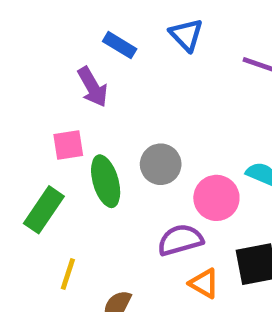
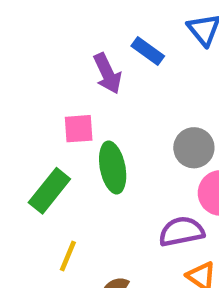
blue rectangle: (120, 45) -> (148, 51), moved
gray circle: (161, 164) -> (194, 148), moved

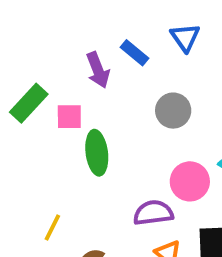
gray circle: (194, 148) -> (173, 111), moved
green rectangle: (49, 191) -> (29, 103), moved

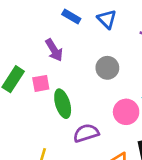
blue rectangle: (135, 53) -> (71, 16), moved
purple semicircle: (153, 213) -> (86, 133), moved

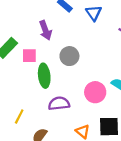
gray circle: (107, 68) -> (69, 56), moved

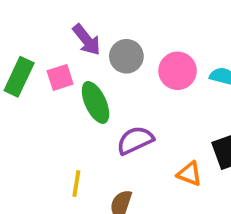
purple arrow: (45, 30) -> (87, 40), moved
pink circle: (95, 92) -> (178, 71), moved

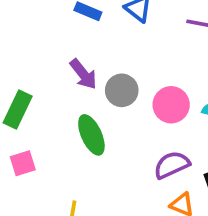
pink square: (60, 77) -> (23, 163), moved
purple semicircle: (135, 140) -> (172, 165), moved

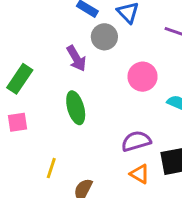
gray circle: (122, 90) -> (104, 37), moved
pink circle: (171, 105) -> (143, 77), moved

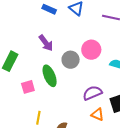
gray circle: (104, 37) -> (71, 60), moved
pink square: (18, 122) -> (28, 87), moved

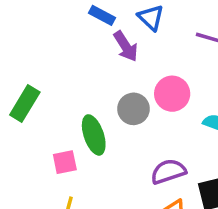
purple arrow: (46, 43) -> (126, 46), moved
pink square: (28, 87) -> (65, 162), moved

